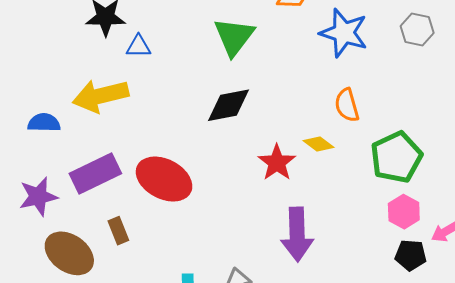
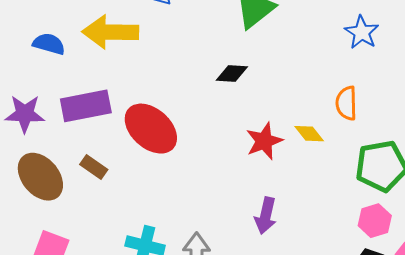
blue star: (344, 33) -> (362, 32), size x0.7
black diamond: (229, 105) -> (232, 73), size x0.7
brown rectangle: (118, 231) -> (94, 167), turned -48
purple arrow: (297, 234) -> (266, 216), size x0.7

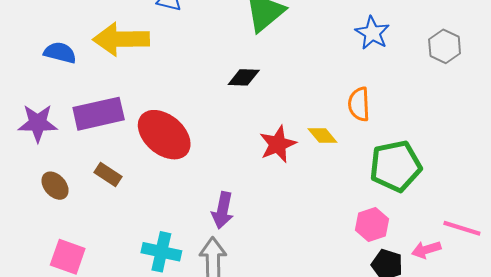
brown ellipse: (40, 177) -> (55, 186), size x0.6
purple arrow: (266, 216) -> (223, 210), moved
pink hexagon: (375, 221) -> (372, 224), moved

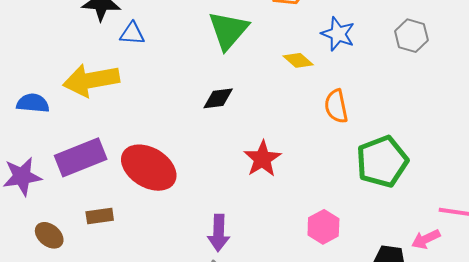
yellow diamond: (323, 136) -> (298, 60), moved
brown rectangle: (108, 175) -> (100, 216), turned -32
pink hexagon: (372, 224) -> (323, 227), moved

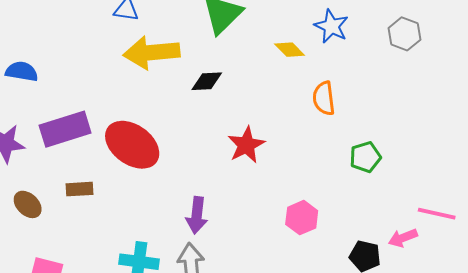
yellow arrow: (91, 80) -> (152, 53), moved
green pentagon: (382, 162) -> (365, 157), size x0.6

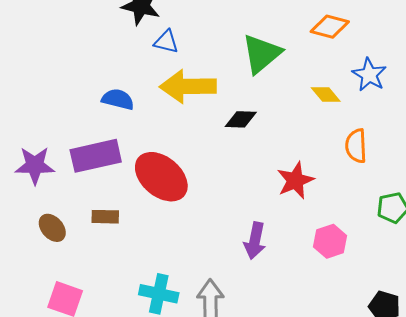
blue semicircle: (22, 71) -> (118, 99), moved
red star: (246, 145) -> (295, 181), moved
purple arrow: (197, 215) -> (255, 241), moved
pink hexagon: (302, 218) -> (330, 241), moved

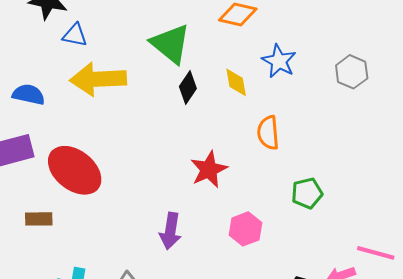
green triangle: (262, 54) -> (171, 44), turned -39
yellow diamond: (326, 95) -> (236, 82), turned 32
black diamond: (241, 119) -> (188, 88), moved, turned -56
brown rectangle: (105, 217) -> (39, 219), moved

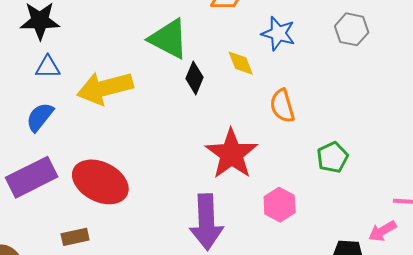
blue triangle: (75, 35) -> (48, 67), moved
blue semicircle: (29, 94) -> (40, 117), turned -52
red star: (209, 169) -> (232, 154), size x1.4
purple arrow: (170, 231) -> (206, 222), size x1.5

